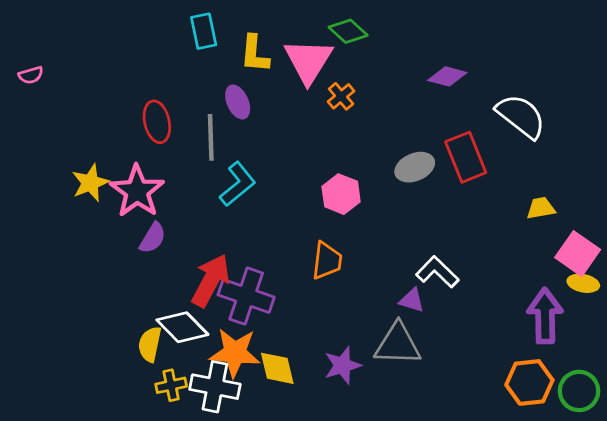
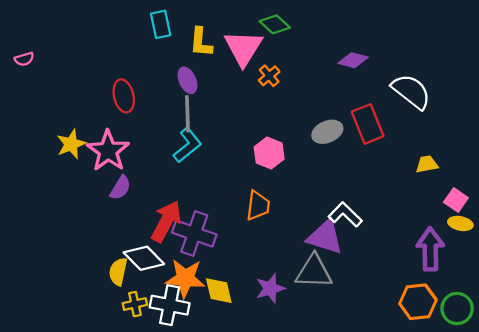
gray line: (211, 137) -> (187, 114), moved
pink square: (578, 254) -> (456, 200), size x0.7
purple triangle: (412, 300) -> (325, 237), size x1.8

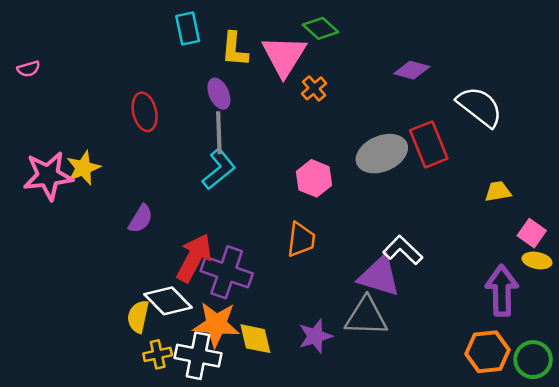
gray ellipse: (327, 132) -> (382, 154), size x1.4
pink star: (108, 151) -> (48, 176), moved, turned 30

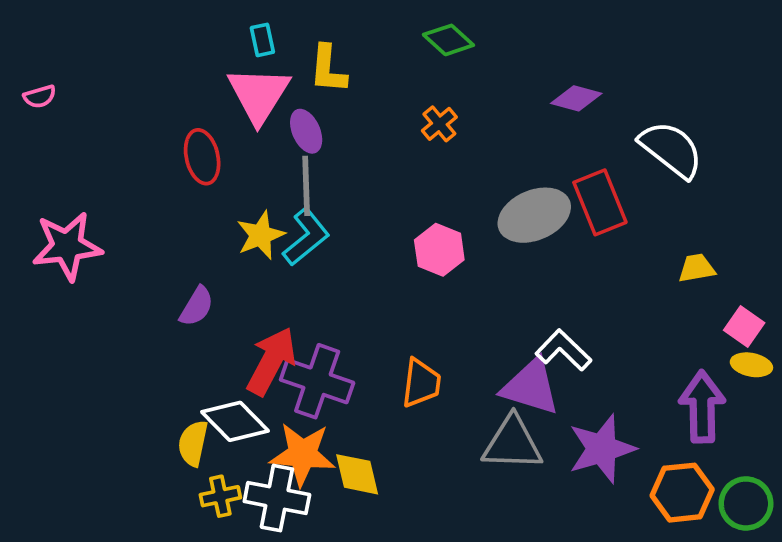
cyan rectangle: (188, 28) -> (262, 40), size x0.7
pink triangle: (284, 56) -> (259, 95), moved
yellow star: (83, 168) -> (261, 235), moved
orange trapezoid: (301, 240) -> (421, 383), moved
purple star: (315, 336) -> (602, 449), moved, size x1.4

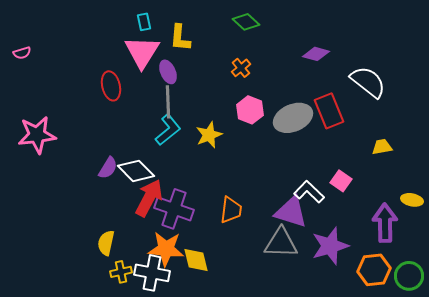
yellow star: (261, 235) -> (209, 135), moved
pink hexagon: (439, 250) -> (250, 110), moved
pink square: (744, 326) -> (341, 181), moved
white diamond: (235, 421) -> (136, 171), moved

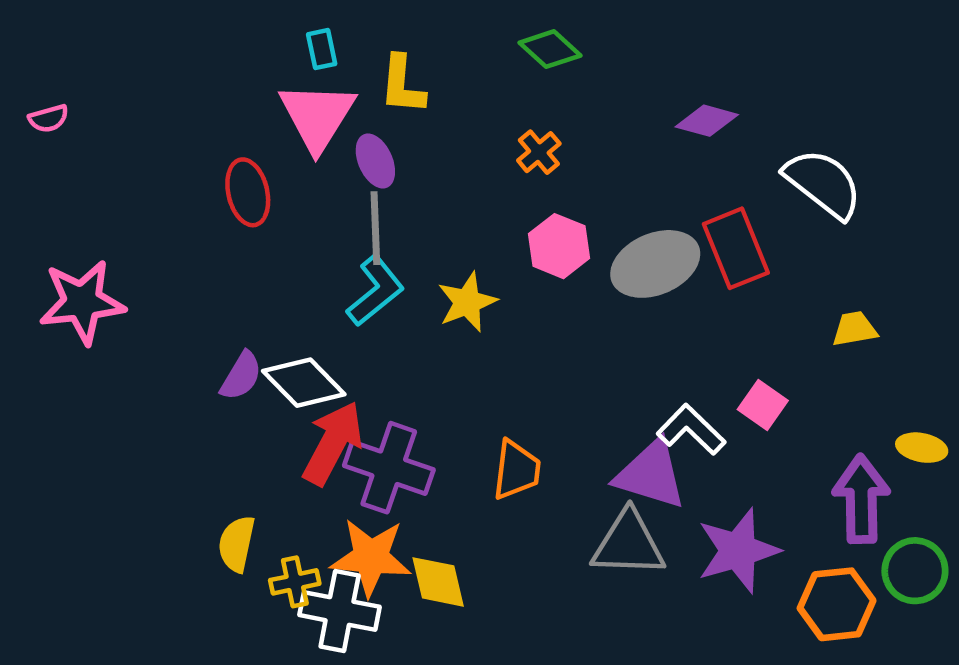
yellow cross: (121, 272) -> (295, 582), moved
green circle: (409, 276) -> (915, 571), moved

